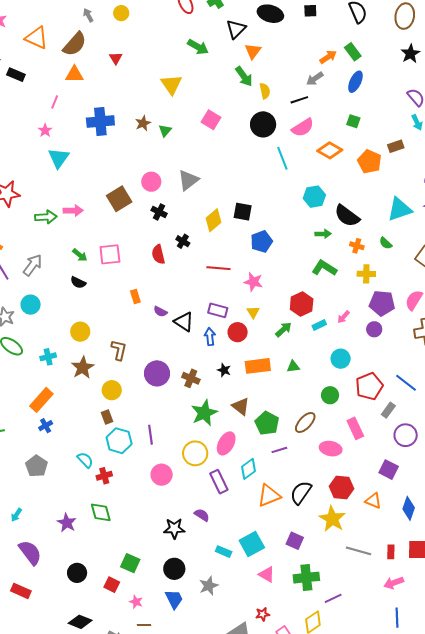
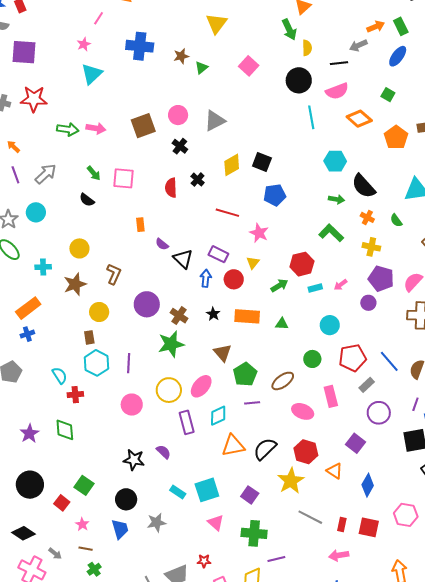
green star: (204, 413) -> (171, 344), moved
black circle: (77, 573) -> (30, 485), size x1.4

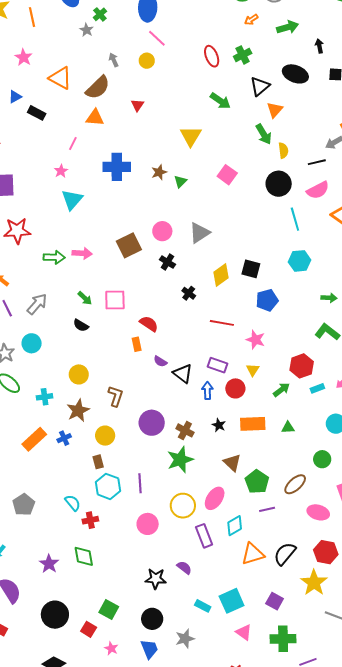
cyan hexagon: (335, 161) -> (300, 261), moved
red semicircle: (171, 188) -> (149, 324), moved, turned 132
blue cross: (27, 334) -> (64, 438), moved

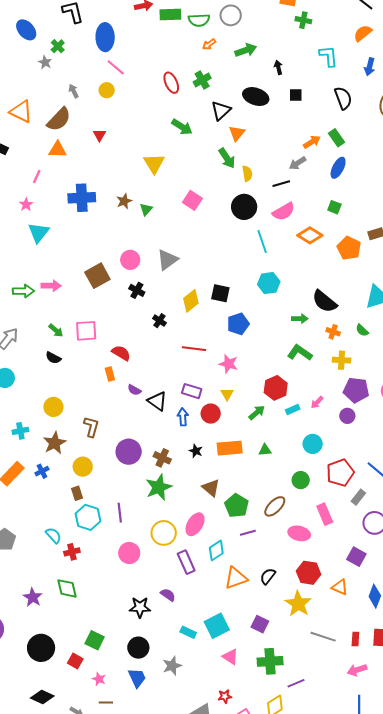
black semicircle: (285, 554) -> (268, 576), size x0.7

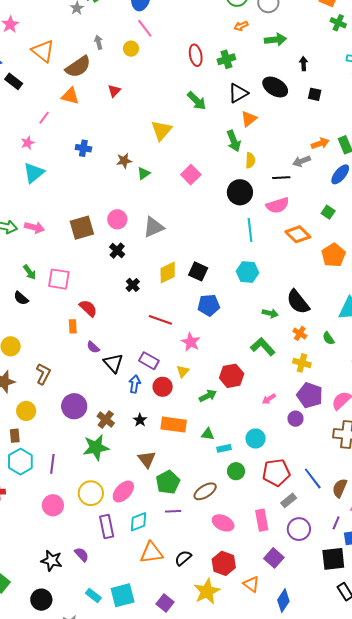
blue cross: (82, 198) -> (83, 148), size x0.6
cyan rectangle: (293, 410) -> (224, 448), moved
pink rectangle: (325, 514) -> (262, 520), moved

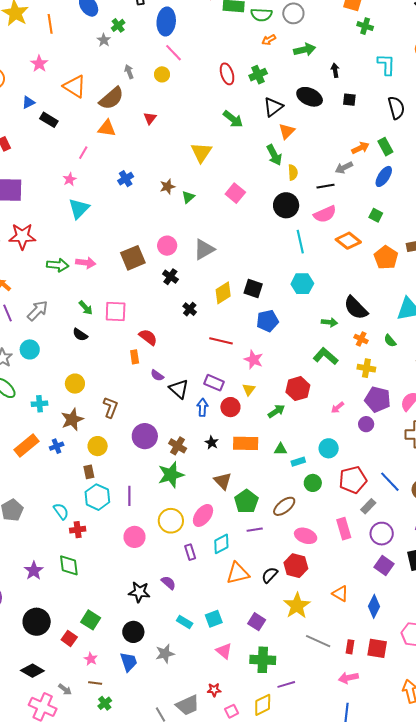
blue cross: (83, 148) -> (126, 179), turned -35
purple rectangle: (107, 527) -> (190, 552), size x0.7
purple square: (274, 558) -> (384, 566), moved
red hexagon: (224, 563) -> (296, 566), moved
cyan square: (123, 595) -> (214, 619), size x0.7

